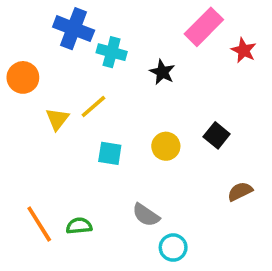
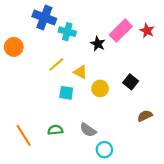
pink rectangle: (204, 27) -> (121, 31), moved
yellow triangle: (57, 119) -> (80, 72), moved, turned -40
green semicircle: (79, 226) -> (55, 130), moved

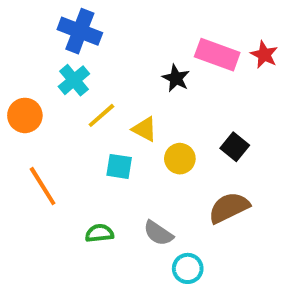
pink rectangle: (121, 31) -> (217, 55), turned 65
cyan cross: (67, 32) -> (74, 80), moved, turned 35
orange circle: (14, 47) -> (25, 115), moved
brown semicircle: (145, 116) -> (229, 208), moved, size x1.5
orange line: (24, 135) -> (43, 186), moved

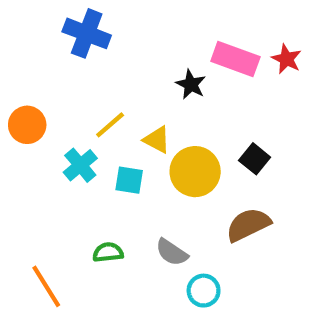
cyan cross: (74, 80) -> (80, 165), moved
yellow circle: (180, 159) -> (195, 172), size x1.5
orange line: (43, 186) -> (46, 286), moved

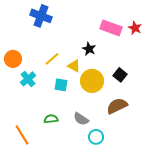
black star: (191, 84) -> (89, 49), moved
cyan cross: (80, 165) -> (28, 79), moved

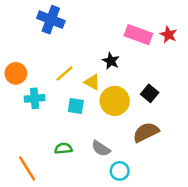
cyan cross: (28, 79) -> (35, 98), turned 35

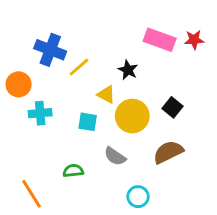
blue cross: (51, 20) -> (50, 50), moved
red star: (168, 35) -> (194, 40), turned -30
yellow line: (65, 73) -> (79, 67), moved
gray semicircle: (101, 148) -> (115, 156), moved

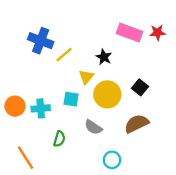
orange circle: (19, 84) -> (15, 106), moved
yellow triangle: (106, 94) -> (86, 77), turned 42
cyan cross: (40, 113) -> (41, 108), moved
green semicircle: (73, 171) -> (59, 139), turned 112

